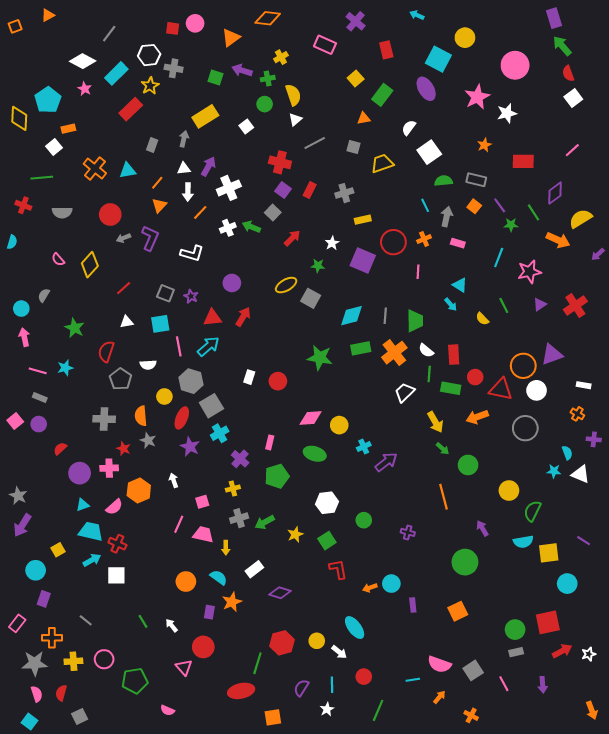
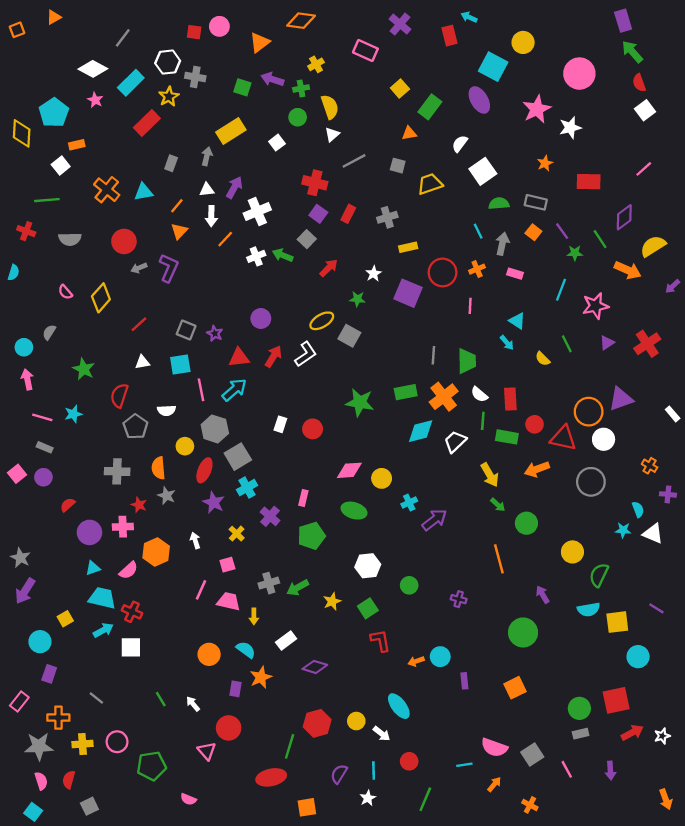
red rectangle: (386, 50) -> (449, 36), moved
white L-shape: (192, 253) -> (306, 354), moved, turned -50
cyan diamond: (351, 316) -> (421, 431), moved
white rectangle: (584, 385) -> (673, 414), moved, turned 40
yellow cross: (233, 488) -> (237, 534), moved, turned -32

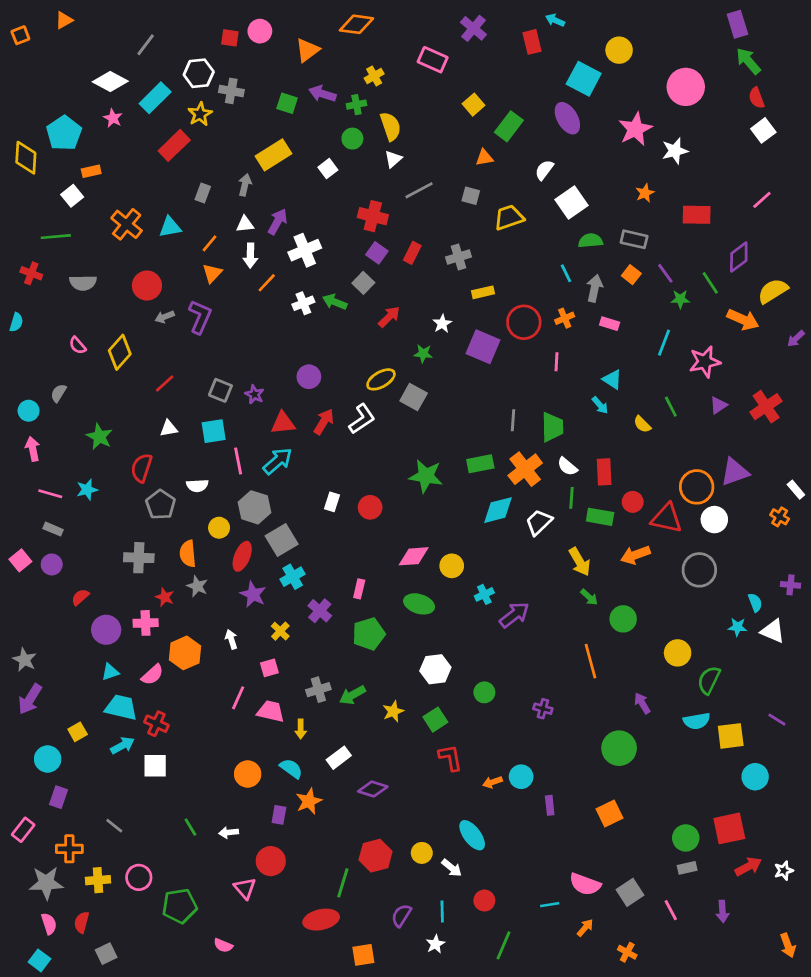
orange cross: (650, 466) -> (780, 517), moved
white arrow: (193, 704) -> (229, 833), turned -56

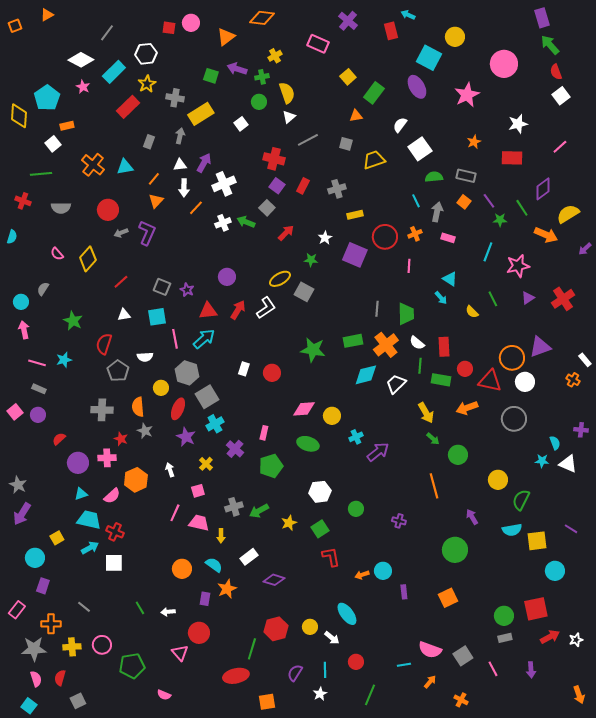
gray cross: (231, 91) -> (175, 98), moved
white star: (675, 151) -> (518, 124), moved

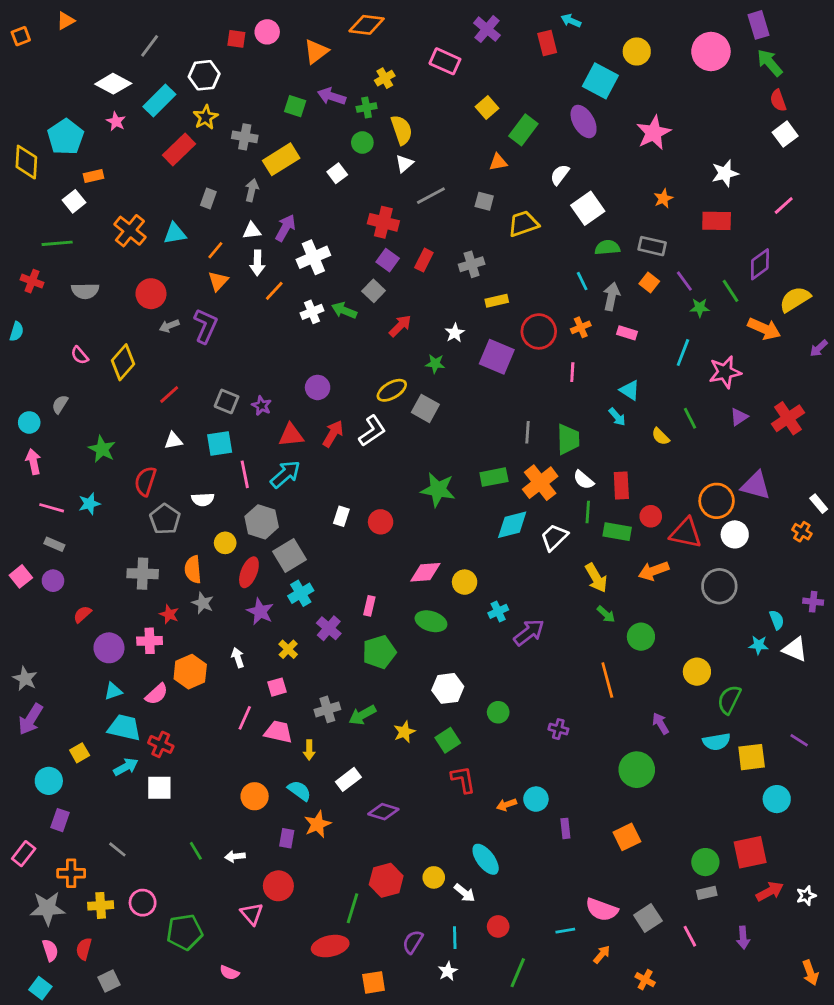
pink circle: (504, 64) -> (711, 51), moved
purple triangle: (540, 347) -> (756, 485), turned 35

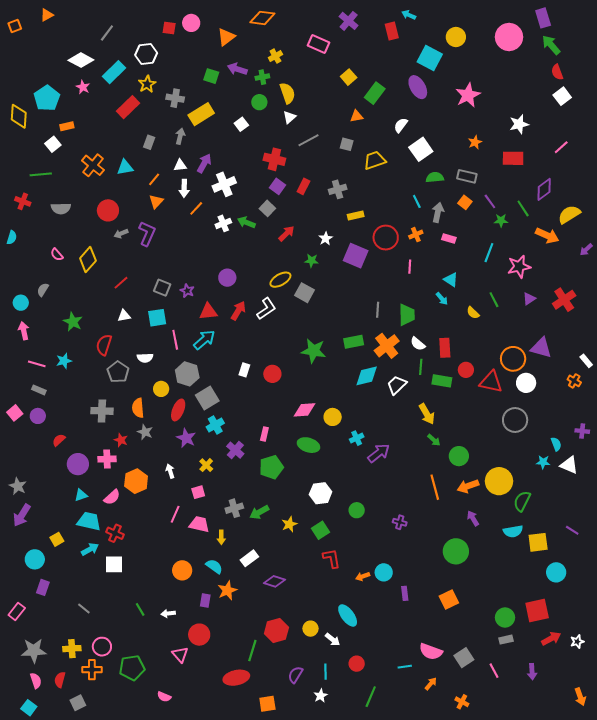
orange arrow: (654, 571) -> (468, 486), moved
yellow circle: (697, 672) -> (499, 481), size x1.4
orange cross: (71, 873) -> (92, 670), moved

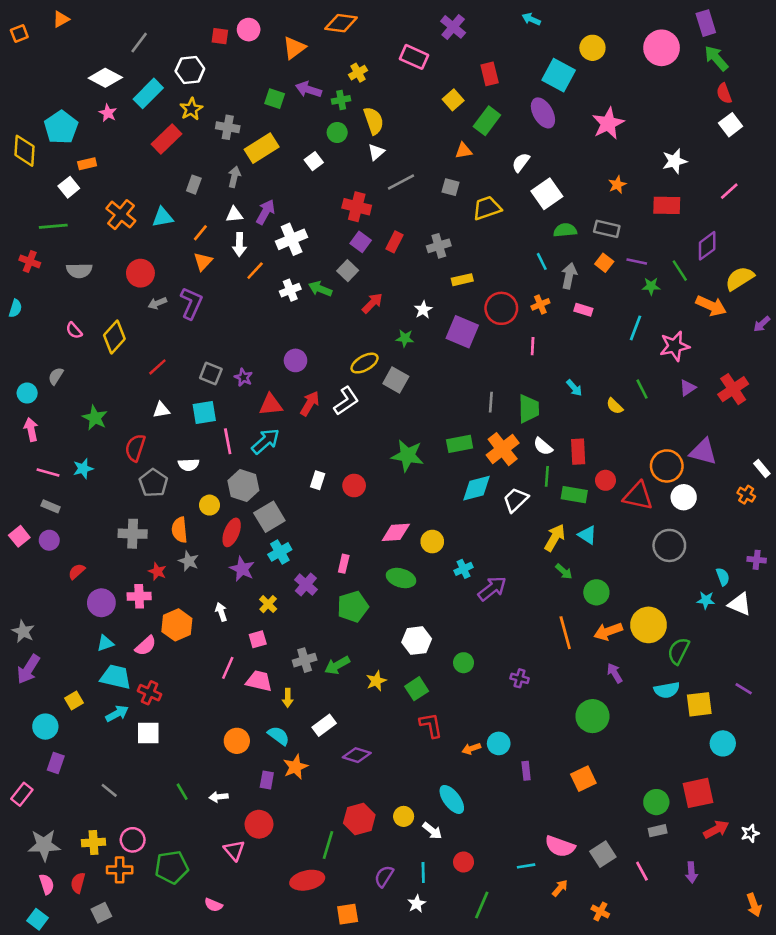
red rectangle: (392, 31) -> (490, 74), moved
purple line: (490, 201) -> (637, 261), turned -42
cyan triangle: (451, 280) -> (587, 535), moved
yellow arrow: (427, 414) -> (555, 538), turned -120

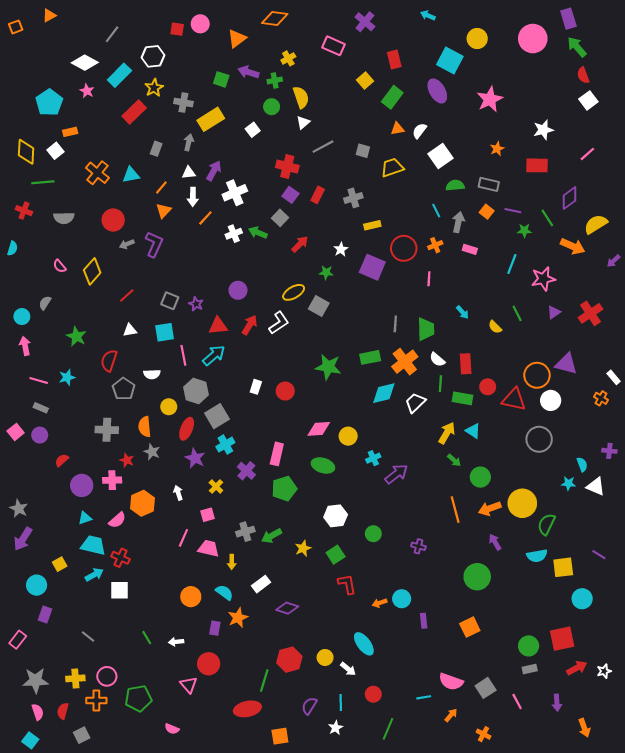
yellow diamond: (25, 151) -> (26, 152), moved
orange triangle: (464, 151) -> (397, 129), moved
pink rectangle: (344, 564) -> (277, 454), size x1.5
orange arrow: (754, 905) -> (584, 728), moved

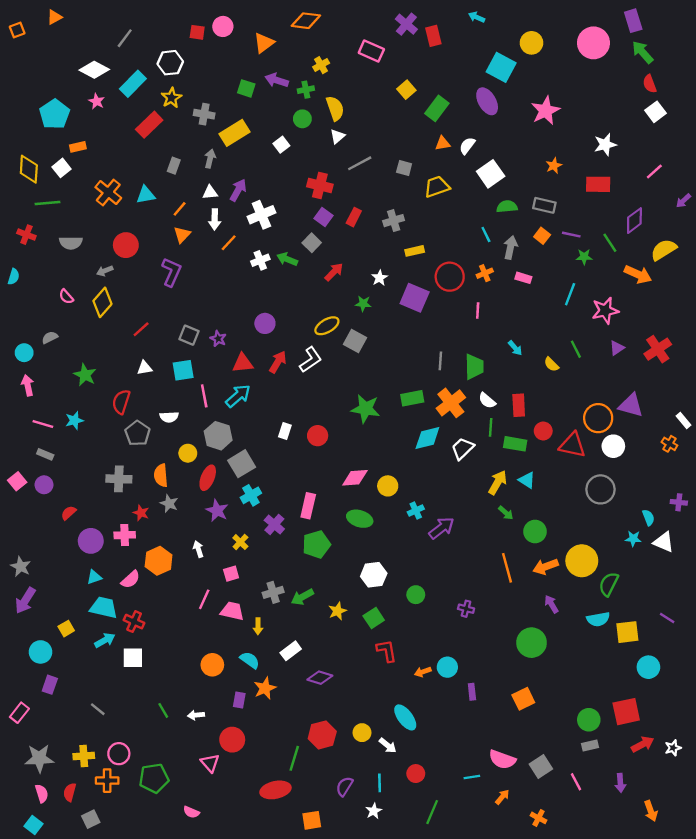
red rectangle: (394, 59) -> (433, 36), moved
gray arrow: (127, 244) -> (105, 271), moved
purple arrow: (614, 261) -> (683, 201), moved
gray semicircle: (45, 303) -> (50, 337), turned 32

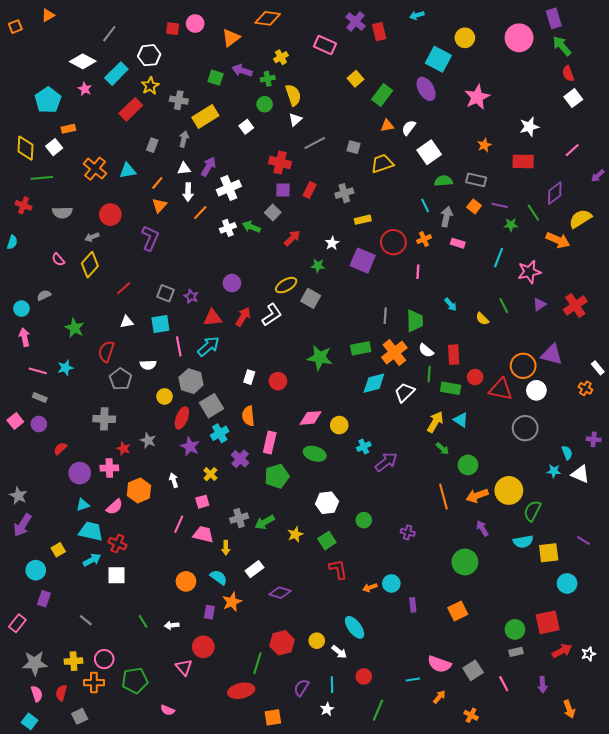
cyan arrow: (477, 17) -> (417, 15), turned -40
purple square: (323, 217) -> (283, 190), turned -35
orange semicircle: (161, 475) -> (248, 416), moved

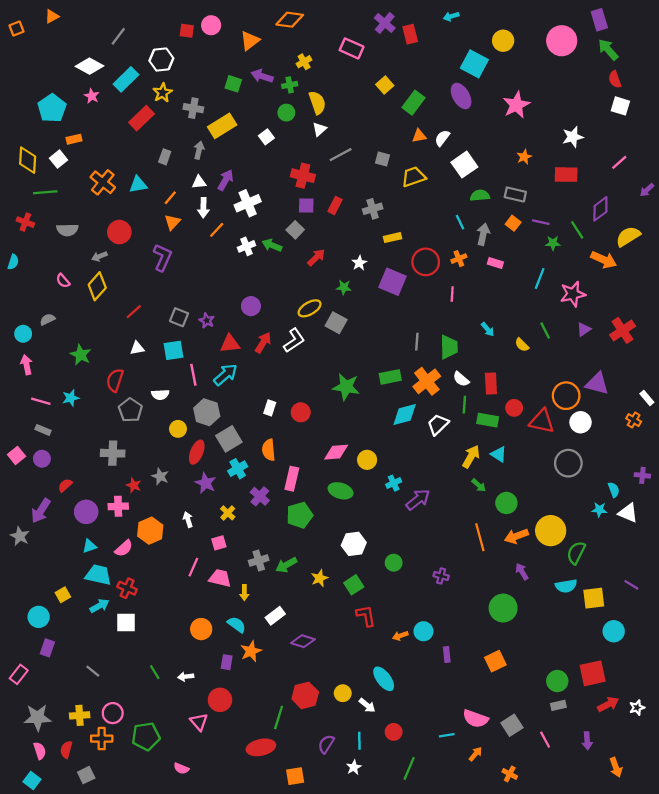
white square: (573, 98) -> (620, 106), turned -36
purple arrow: (22, 525) -> (41, 511), moved

